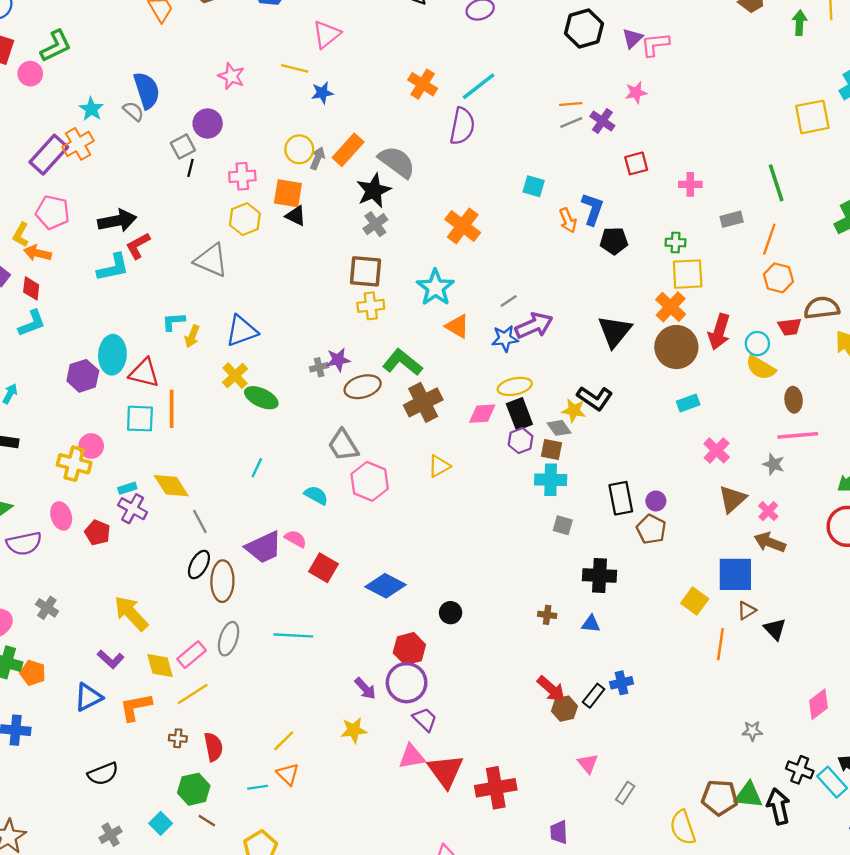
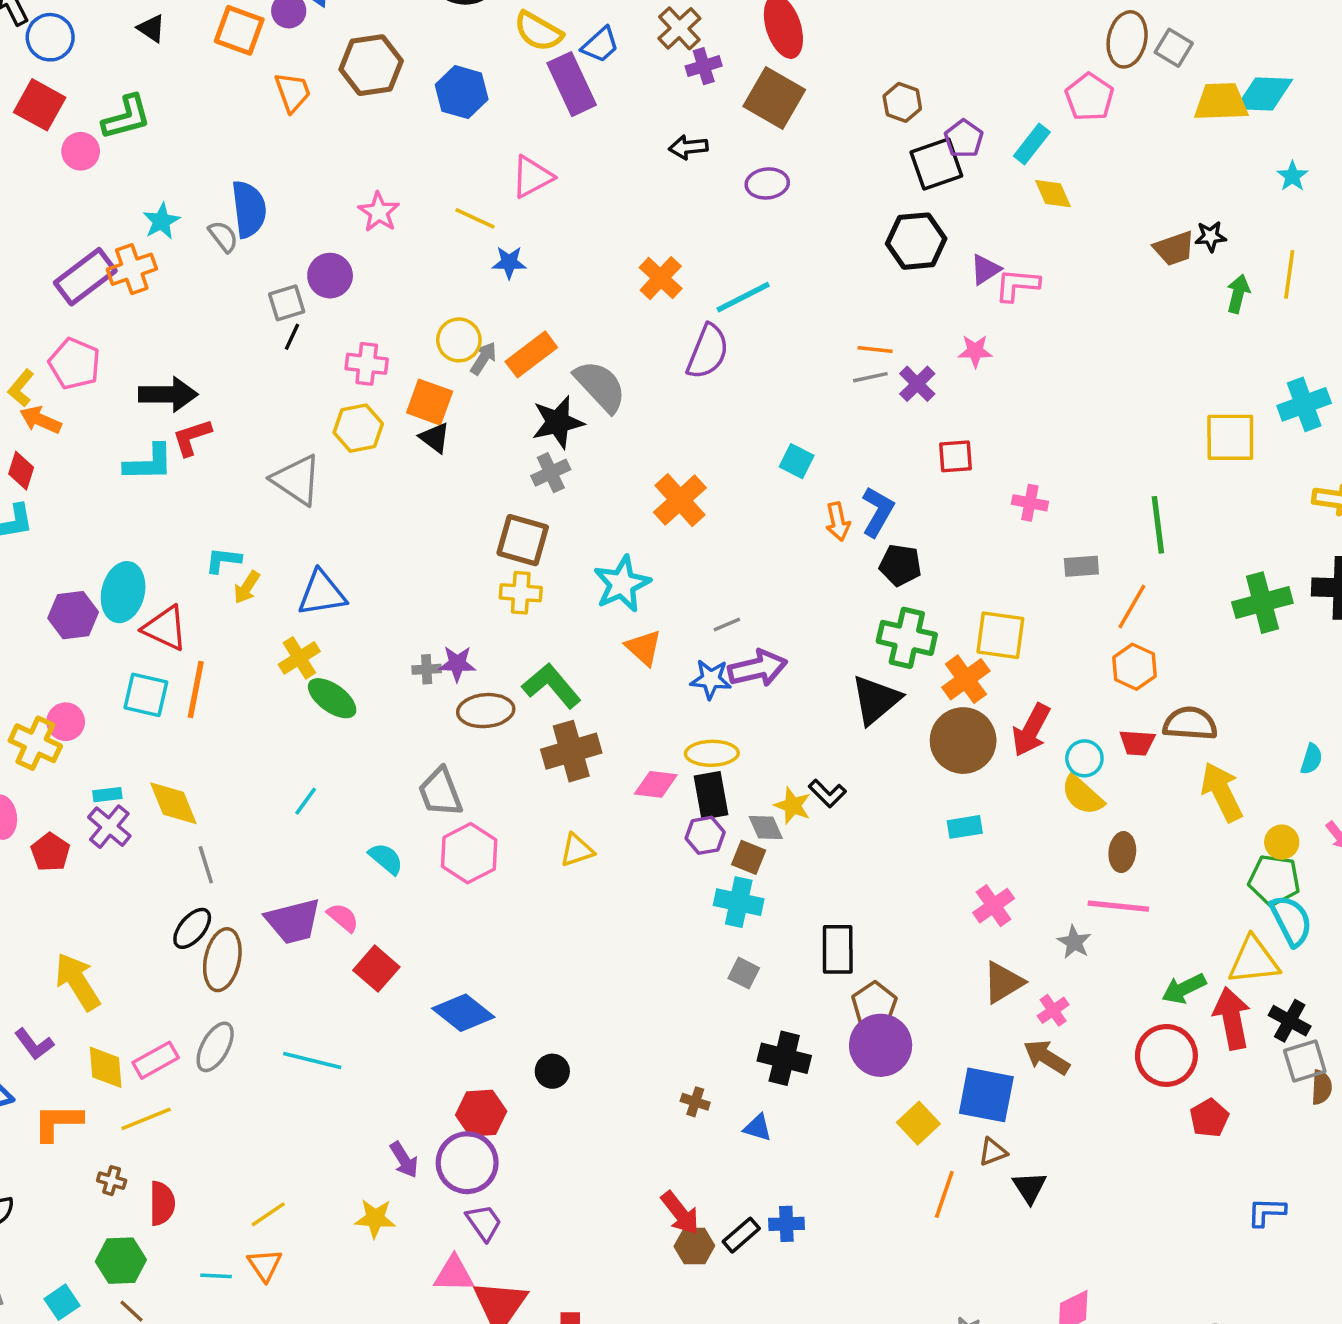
green cross: (676, 243) -> (907, 638), moved, size x1.8
black L-shape: (595, 398) -> (827, 793), size x0.7
purple circle: (656, 501) -> (881, 1045), moved, size x2.0

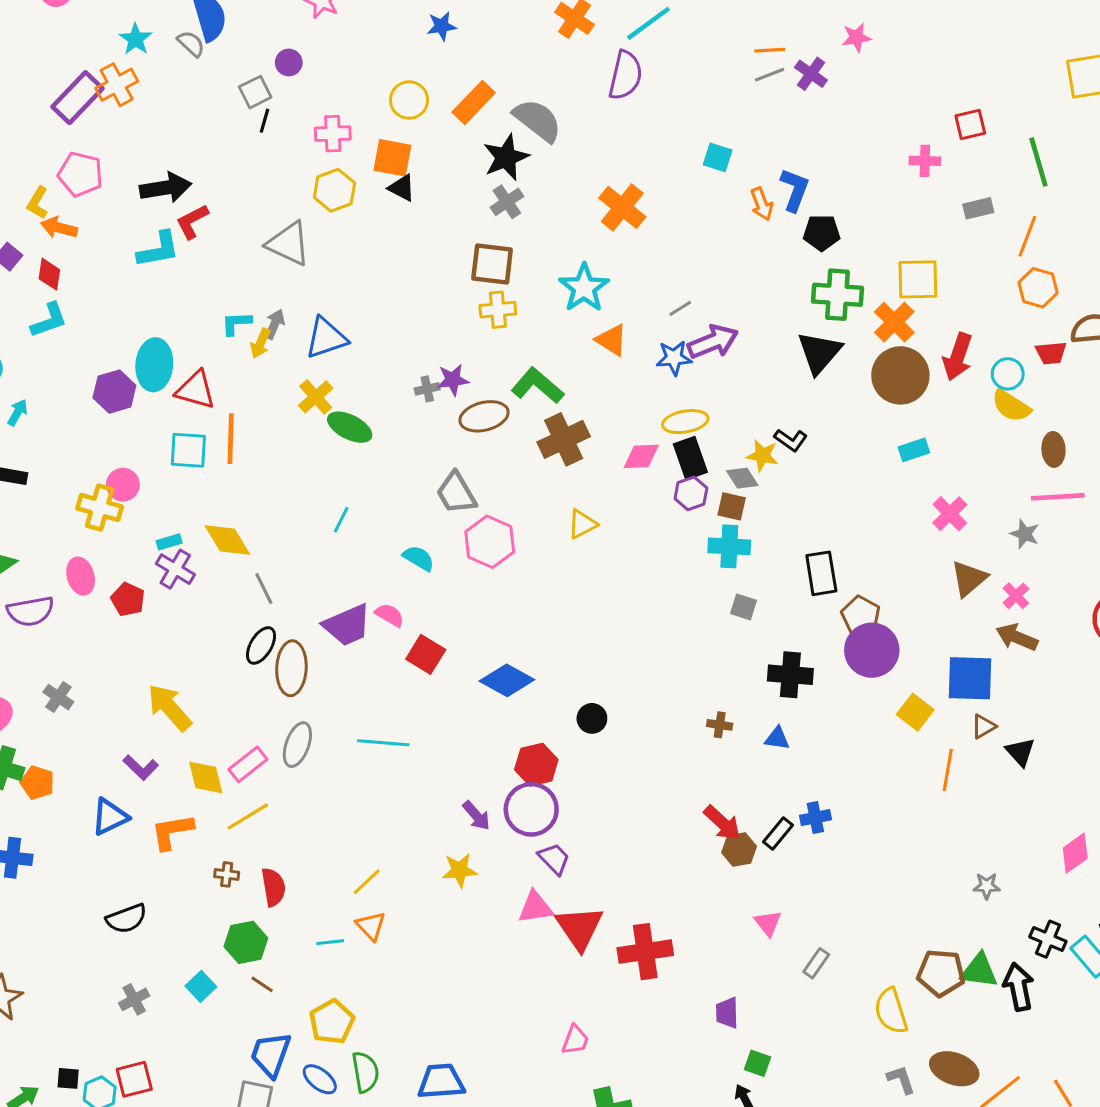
purple circle: (330, 276) -> (289, 63), size x0.7
gray arrow: (483, 358) -> (275, 324), moved
red square: (955, 456) -> (970, 124), moved

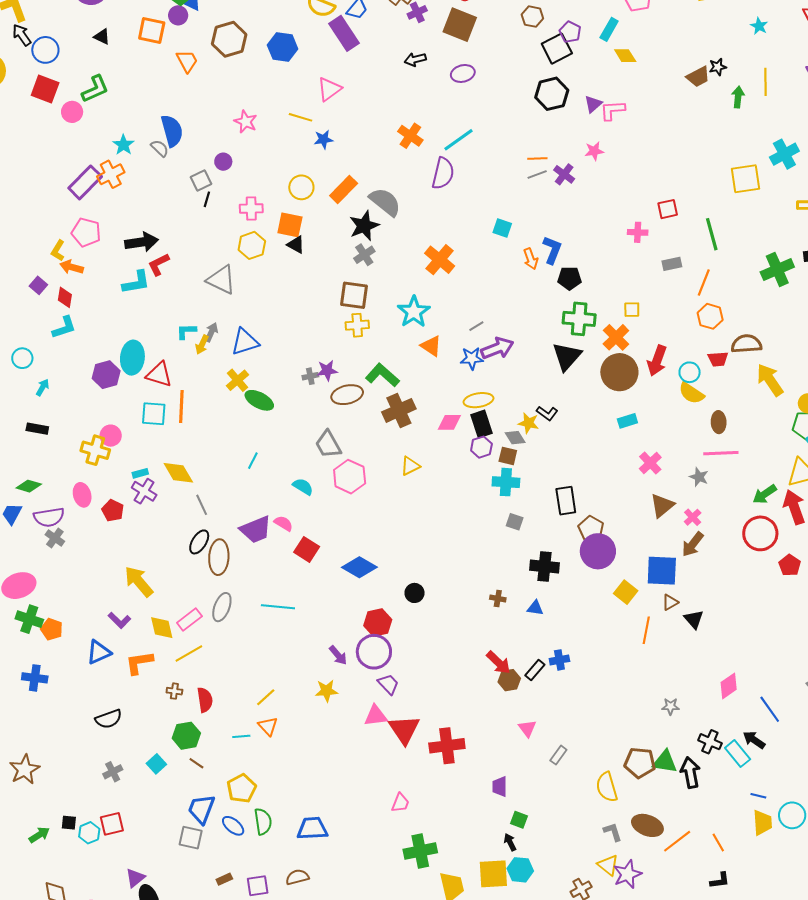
yellow square: (918, 279) -> (632, 310), size x0.6
brown arrow: (1017, 637) -> (693, 544), turned -76
gray cross: (58, 697) -> (55, 538), moved

